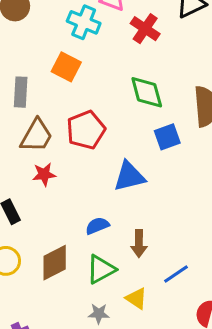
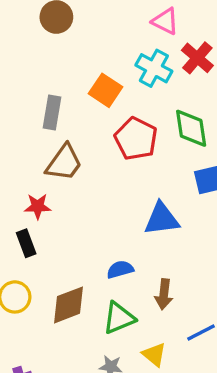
cyan cross: (84, 22) -> (154, 68), moved
red pentagon: (86, 130) -> (136, 139), moved, turned -30
red star: (44, 174) -> (38, 206), moved

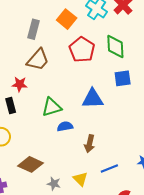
brown diamond: (68, 305) -> (31, 164), moved, turned 40
green triangle: (119, 318) -> (52, 107), moved

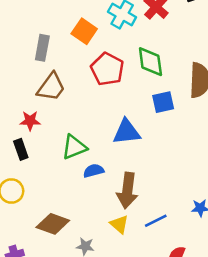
brown arrow: (90, 144) -> (127, 191), size x1.5
yellow triangle: (80, 179) -> (119, 224), moved

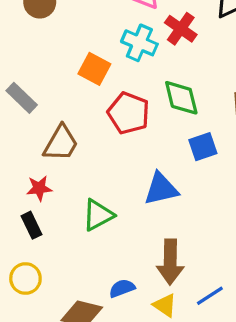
gray rectangle: (42, 48) -> (22, 98), moved, turned -50
blue semicircle: (94, 171) -> (122, 288), moved

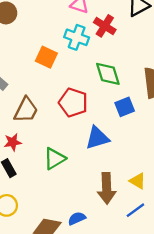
red pentagon: (129, 113) -> (73, 102), moved
blue semicircle: (122, 288) -> (77, 218), moved
yellow triangle: (165, 305) -> (138, 181), moved

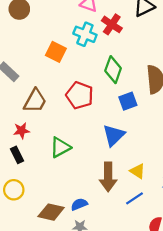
green diamond: (108, 74) -> (113, 70), turned 35
blue triangle: (97, 138) -> (114, 135), moved, turned -30

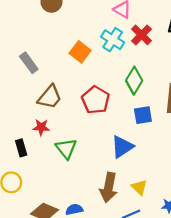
red star: (21, 131) -> (41, 127), moved
green triangle: (60, 147) -> (66, 149), turned -50

